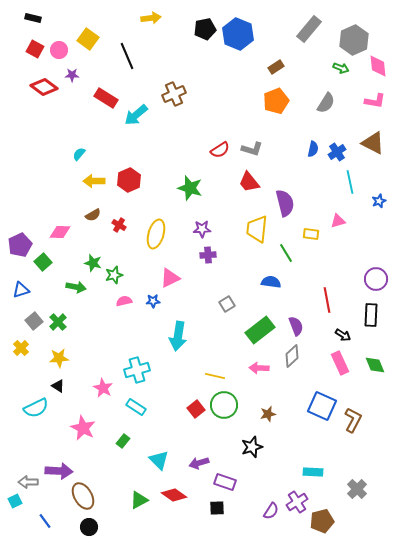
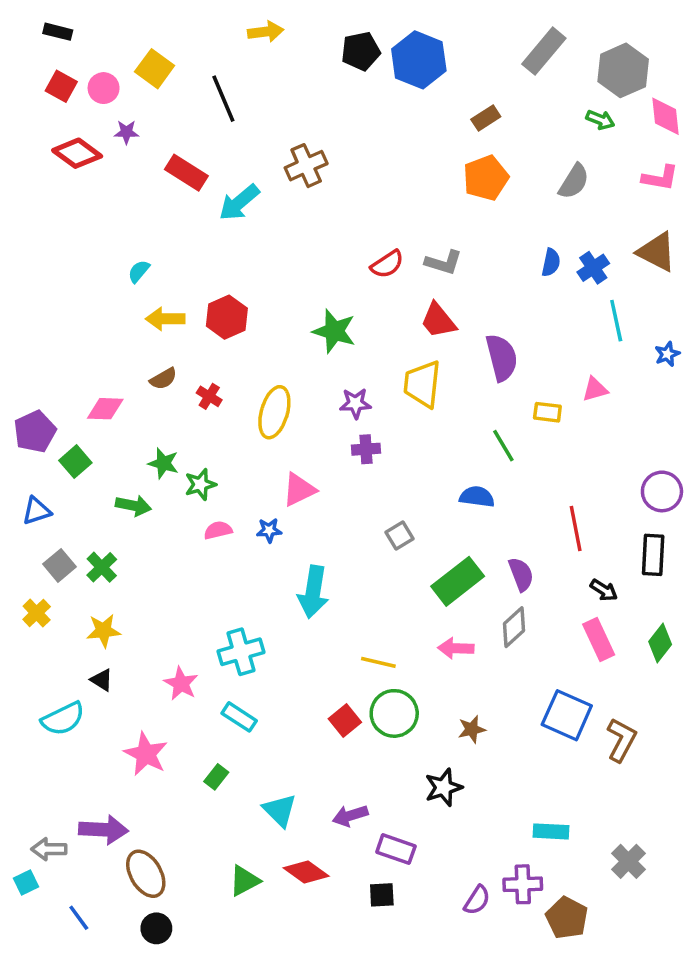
yellow trapezoid: (257, 229) -> (422, 384), moved
green diamond: (375, 365) -> (660, 643), turned 60
purple cross: (297, 502) -> (523, 884), turned 30
brown pentagon: (322, 521) -> (567, 918), turned -30

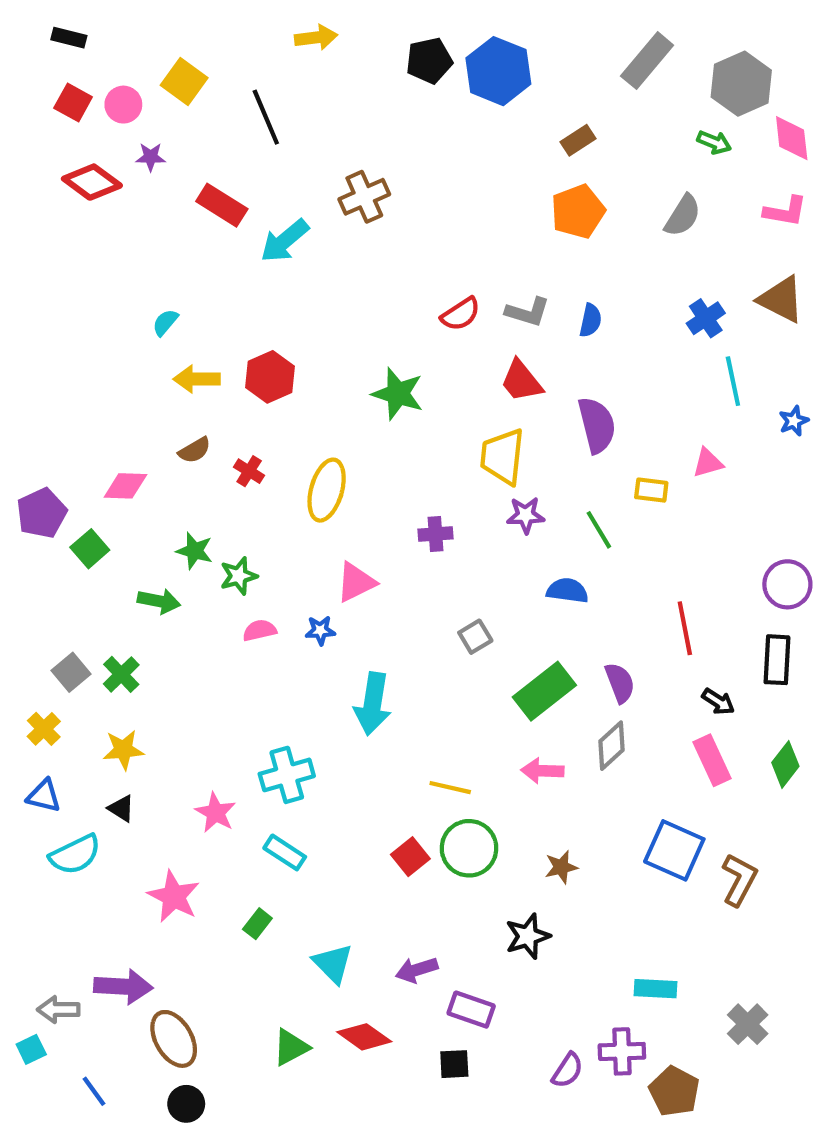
blue semicircle: (551, 262) -> (591, 320), moved
purple star: (355, 403) -> (526, 515), moved
blue triangle: (37, 511) -> (44, 796), moved, turned 32

